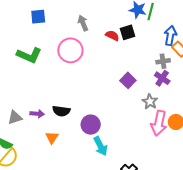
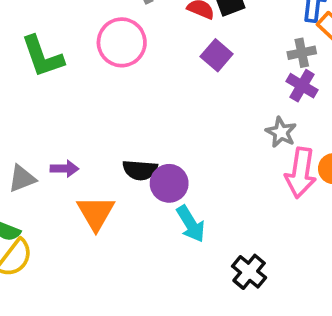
green L-shape: (29, 55) -> (42, 56), turned 50
purple square: (128, 80) -> (217, 55), moved
black semicircle: (61, 111) -> (140, 170), moved
orange triangle: (52, 138) -> (96, 213), size x1.5

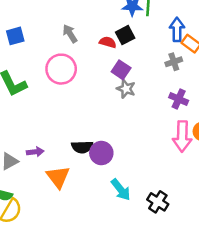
purple cross: (302, 86) -> (179, 99), moved
gray star: (281, 132) -> (126, 89), moved
cyan arrow: (191, 224) -> (121, 190), moved

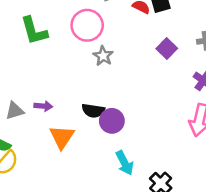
purple square: (121, 70) -> (167, 48), moved
gray star: (126, 89) -> (103, 56), moved

